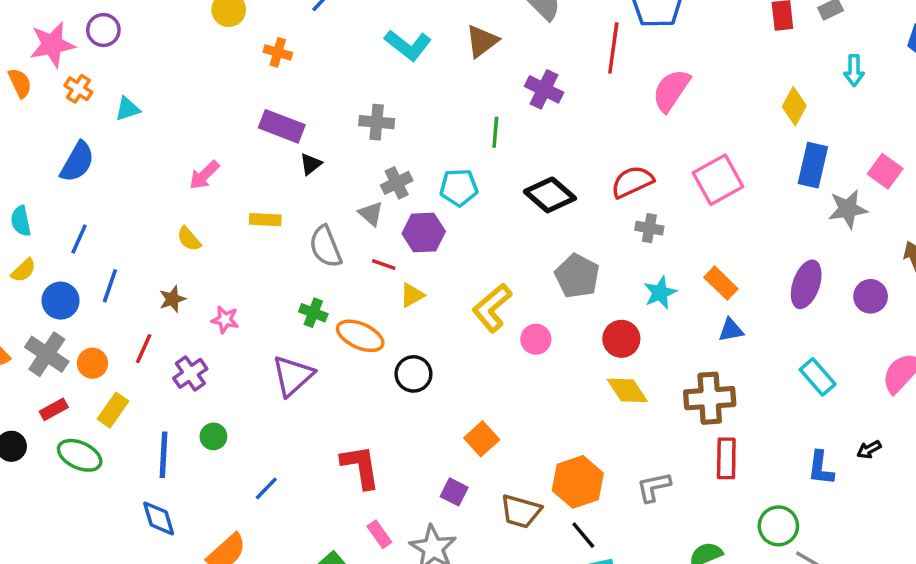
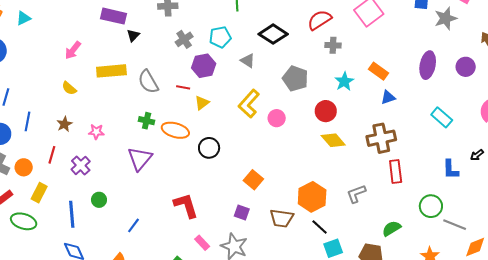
gray triangle: (371, 214) -> (248, 61), moved
yellow rectangle: (265, 220) -> (111, 71), size x1.6

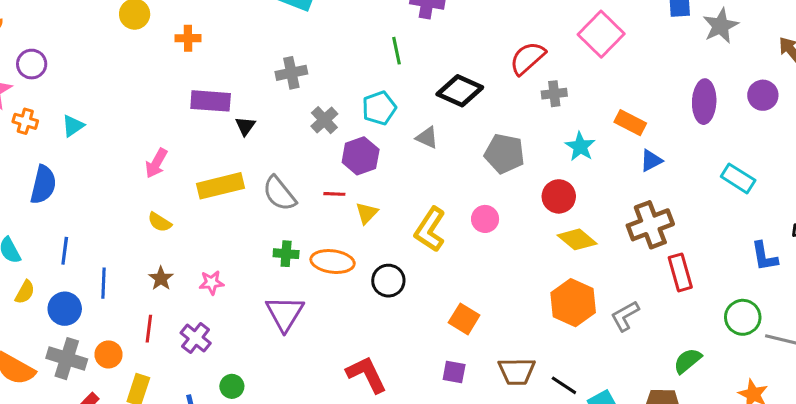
yellow L-shape: (249, 104) -> (430, 230), moved
orange hexagon: (312, 197) -> (573, 303), moved
black line: (320, 227) -> (564, 385), moved

